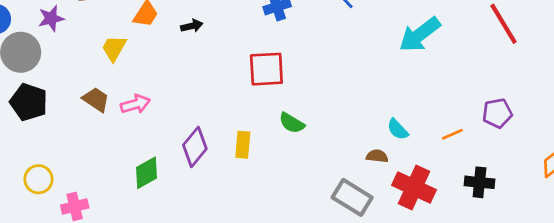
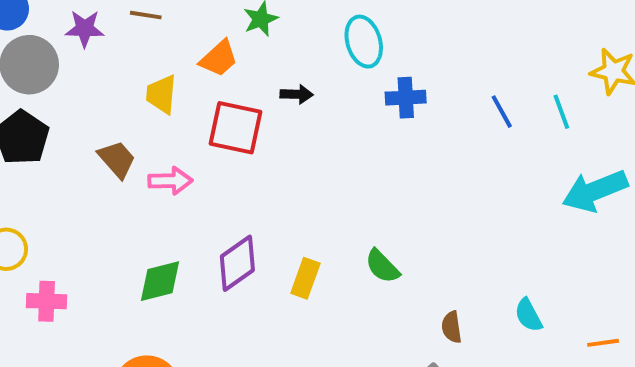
black arrow: (192, 26) -> (297, 94), moved
yellow trapezoid: (114, 48) -> (161, 94), turned -40
red square: (266, 69) -> (235, 128), moved
brown semicircle: (377, 156) -> (452, 327), moved, turned -120

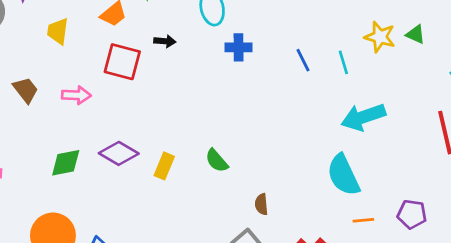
yellow trapezoid: (161, 94) -> (58, 31), moved
brown trapezoid: (117, 159) -> (26, 90), moved
purple diamond: (237, 263) -> (119, 153), turned 63
cyan semicircle: (528, 315) -> (343, 175), moved, size x1.8

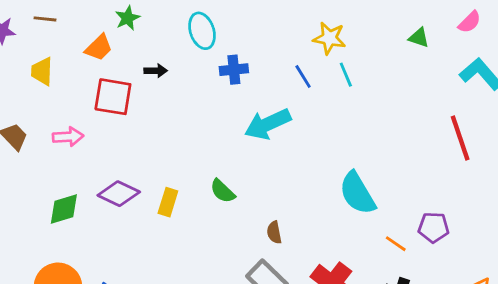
yellow star: (380, 37) -> (329, 38), moved
cyan arrow: (363, 117) -> (268, 124), moved
orange line: (363, 220) -> (396, 244), moved, turned 45

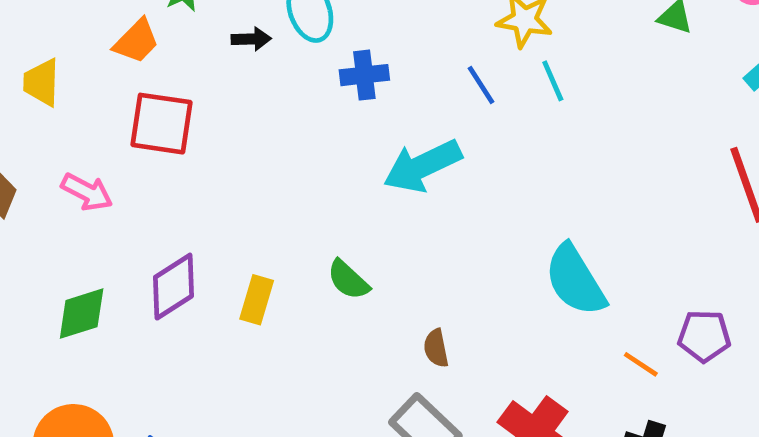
black arrow: (156, 71) -> (251, 39), moved
pink arrow: (68, 137) -> (87, 192), turned 32
purple diamond: (119, 194) -> (174, 287), turned -57

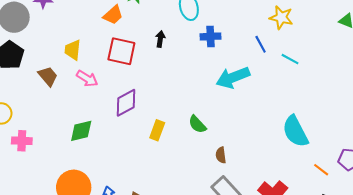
black arrow: (251, 39) -> (160, 39), moved, turned -84
cyan line: (553, 81) -> (290, 59), moved, turned -42
yellow trapezoid: (41, 82) -> (73, 50), moved
purple diamond: (174, 287) -> (126, 103), moved
brown semicircle: (436, 348) -> (221, 155), moved

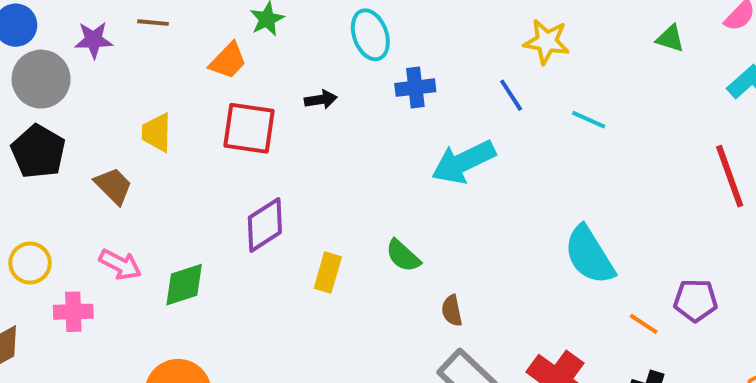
black arrow: (160, 39) -> (321, 100), turned 77
cyan line: (290, 59) -> (589, 120), moved
pink arrow: (87, 79) -> (120, 265), moved

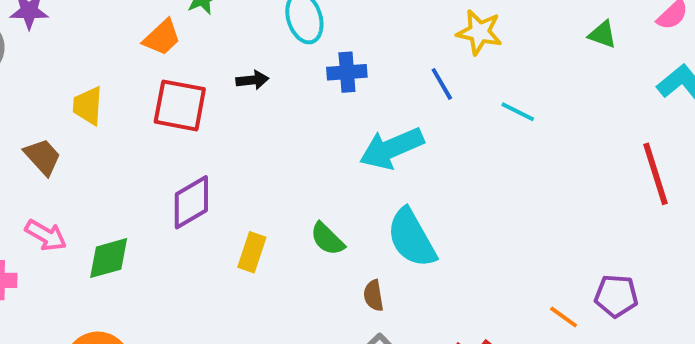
cyan semicircle: (589, 255) -> (412, 238), moved

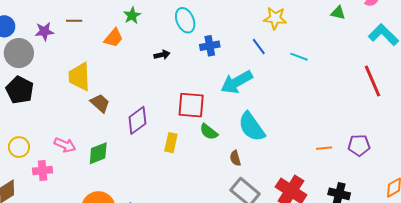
red square: (180, 105) -> (191, 105), moved
yellow trapezoid: (88, 106) -> (79, 77), size x1.4
brown trapezoid: (43, 157) -> (100, 103), moved
orange line: (564, 317) -> (324, 148), moved, turned -35

